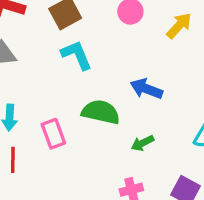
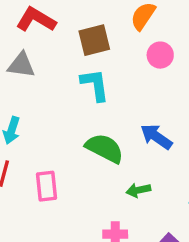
pink rectangle: (53, 134) -> (46, 186), moved

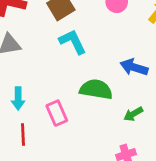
pink rectangle: (46, 186) -> (57, 113), moved

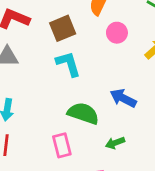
pink rectangle: (57, 113) -> (62, 145), moved

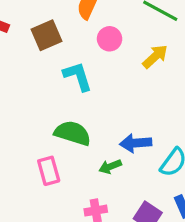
cyan L-shape: (68, 64) -> (78, 76), moved
blue arrow: (123, 98) -> (136, 143), moved, turned -30

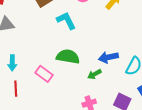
pink rectangle: (49, 171) -> (44, 74), moved, turned -30

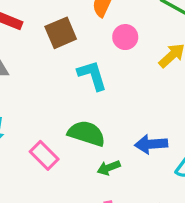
green arrow: (94, 74) -> (109, 168), moved

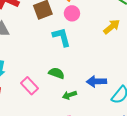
pink circle: (125, 37) -> (72, 13), moved
green semicircle: (87, 133) -> (57, 73), size x0.7

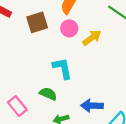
yellow arrow: (112, 27) -> (92, 38), moved
cyan L-shape: (62, 37) -> (62, 68), moved

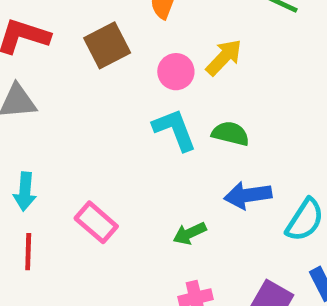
pink circle: (69, 28) -> (176, 72), moved
green semicircle: (48, 94) -> (230, 134), moved

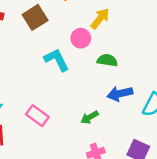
pink circle: (176, 72) -> (81, 38), moved
cyan L-shape: (175, 130) -> (57, 60), moved

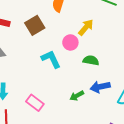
green arrow: (89, 117) -> (77, 96), moved

